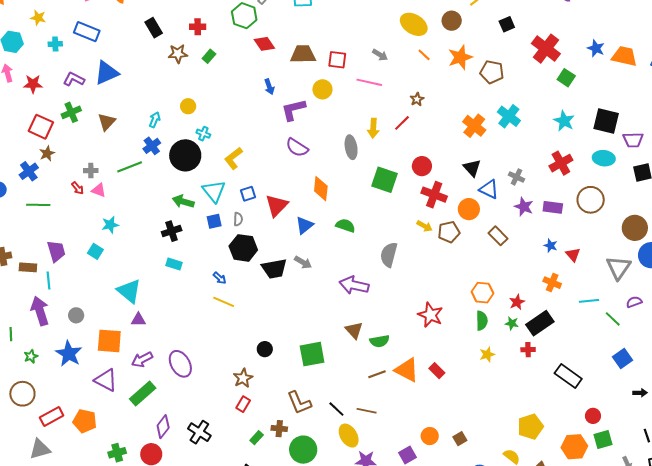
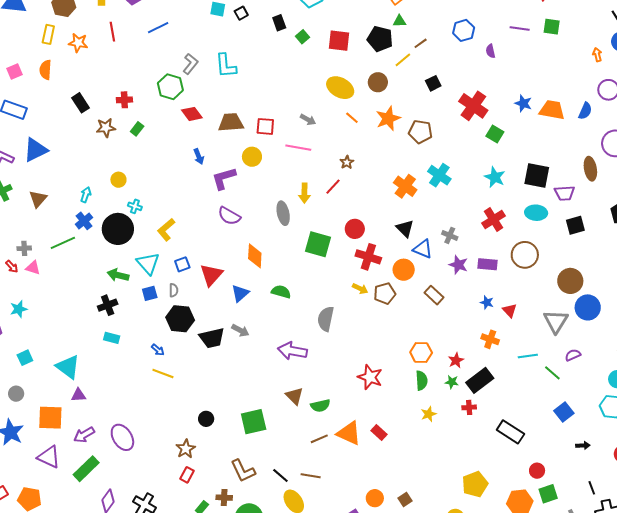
cyan star: (110, 225) -> (19, 309), moved
cyan square: (95, 251) -> (25, 358), moved, turned 35

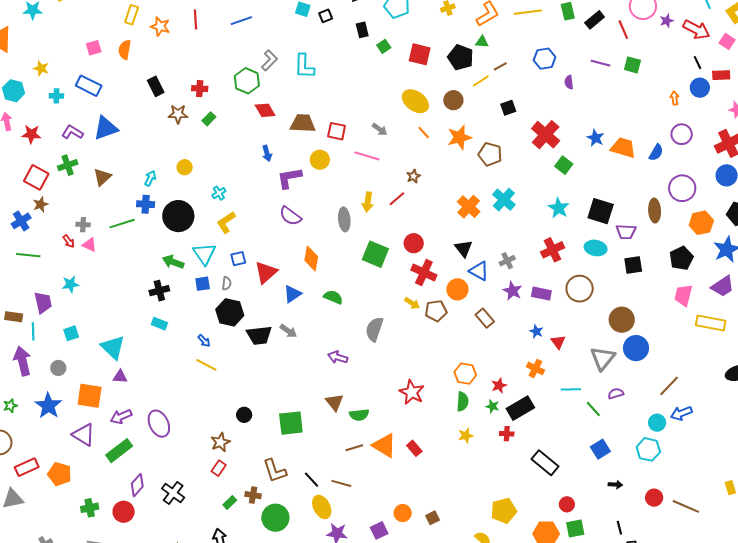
cyan cross: (135, 206) -> (219, 193), moved, turned 32
blue cross: (84, 221) -> (146, 204), turned 36
gray cross: (450, 235) -> (507, 261), turned 35
purple arrow: (292, 351) -> (338, 357), size x0.7

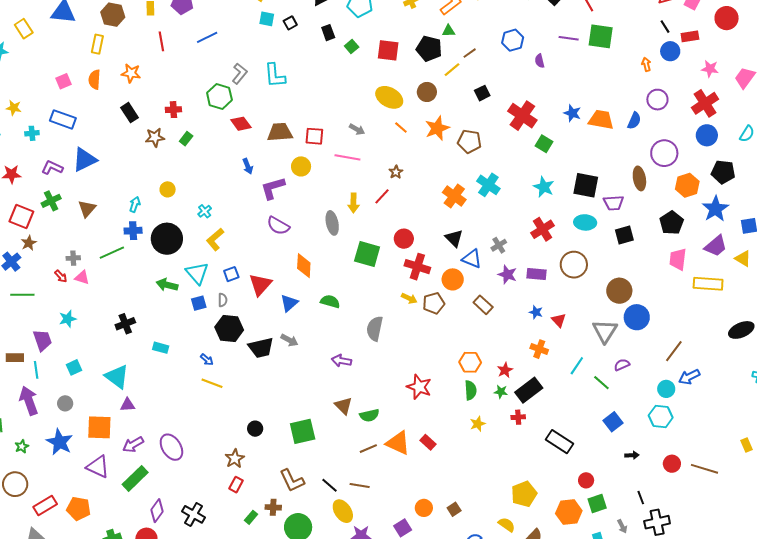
orange star: (160, 27) -> (131, 73), moved
green square: (632, 65) -> (601, 36), size x1.5
black cross: (159, 291) -> (125, 324), moved
cyan line: (571, 389) -> (577, 366), turned -48

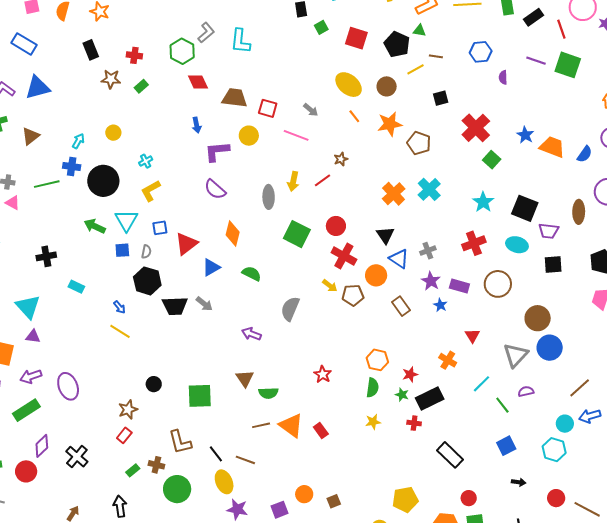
brown line: (470, 53) -> (436, 56), turned 32
blue star: (536, 312) -> (440, 305), moved
red star: (419, 387) -> (323, 374), size x0.7

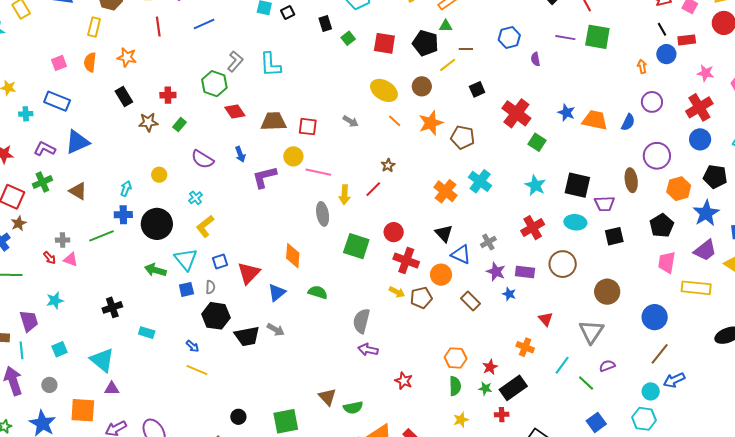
pink line: (296, 135) -> (318, 172), moved
brown triangle: (31, 136) -> (78, 191), turned -42
purple semicircle: (215, 189) -> (202, 159), moved
purple arrow: (251, 334) -> (368, 350), moved
blue circle: (550, 348) -> (655, 317), moved

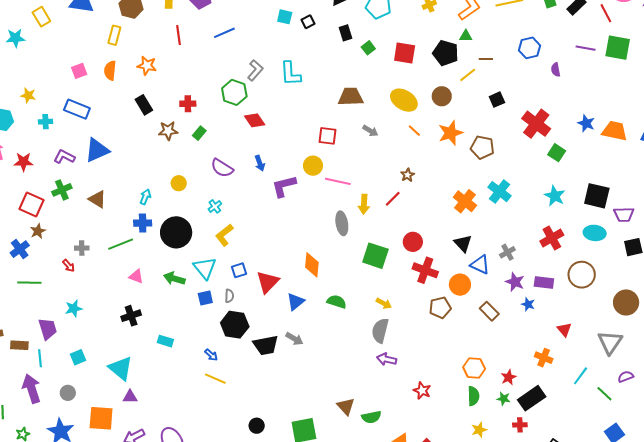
brown trapezoid: (273, 121) -> (351, 97), moved
pink triangle: (71, 260) -> (136, 276), moved
yellow arrow: (397, 292) -> (384, 303), moved

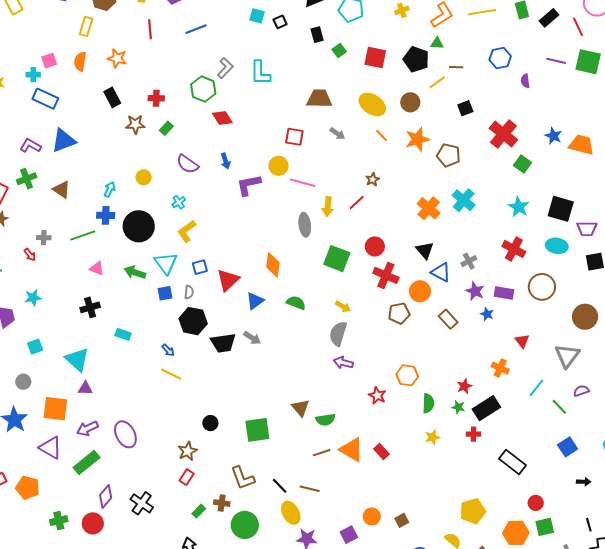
cyan cross: (46, 122) -> (33, 75), moved
red cross: (552, 238) -> (514, 249), turned -35
orange hexagon: (474, 368) -> (407, 375), moved

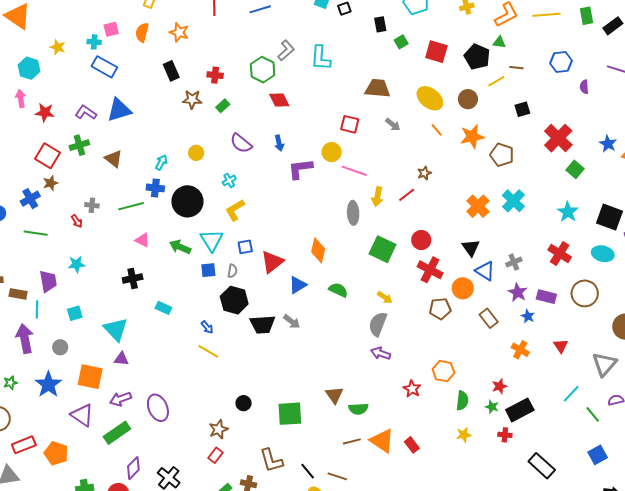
orange cross: (500, 368) -> (520, 350), moved

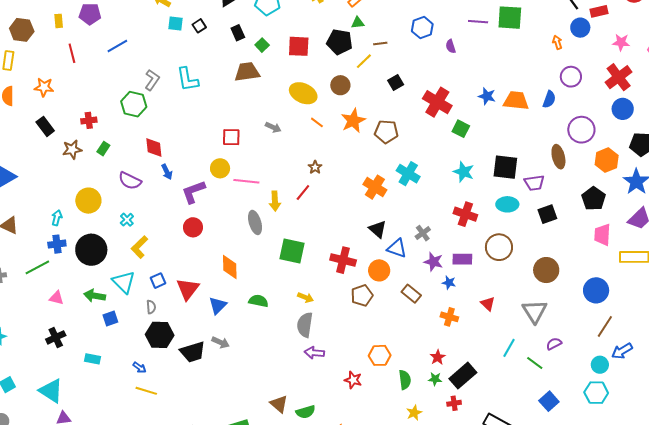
brown trapezoid: (377, 88) -> (247, 72), moved
red diamond: (279, 100) -> (154, 148), moved, turned 35
yellow circle: (196, 153) -> (88, 201), size x1.6
red circle: (421, 240) -> (193, 227), moved
blue square: (208, 270) -> (110, 319), moved

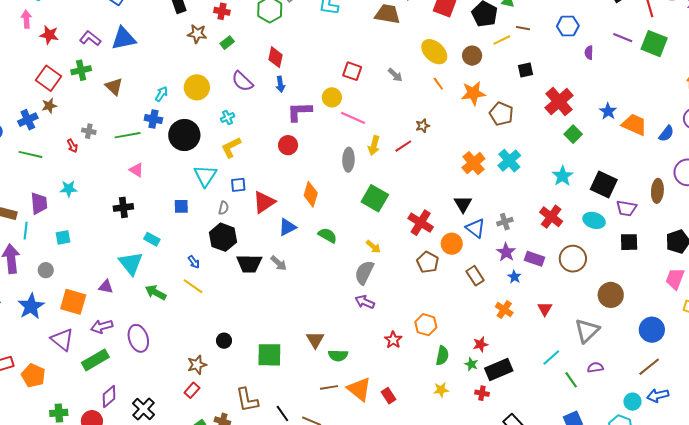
brown pentagon: (362, 295) -> (428, 262), turned 30
green arrow: (95, 296) -> (156, 292), moved
cyan triangle: (51, 391) -> (131, 263), moved

